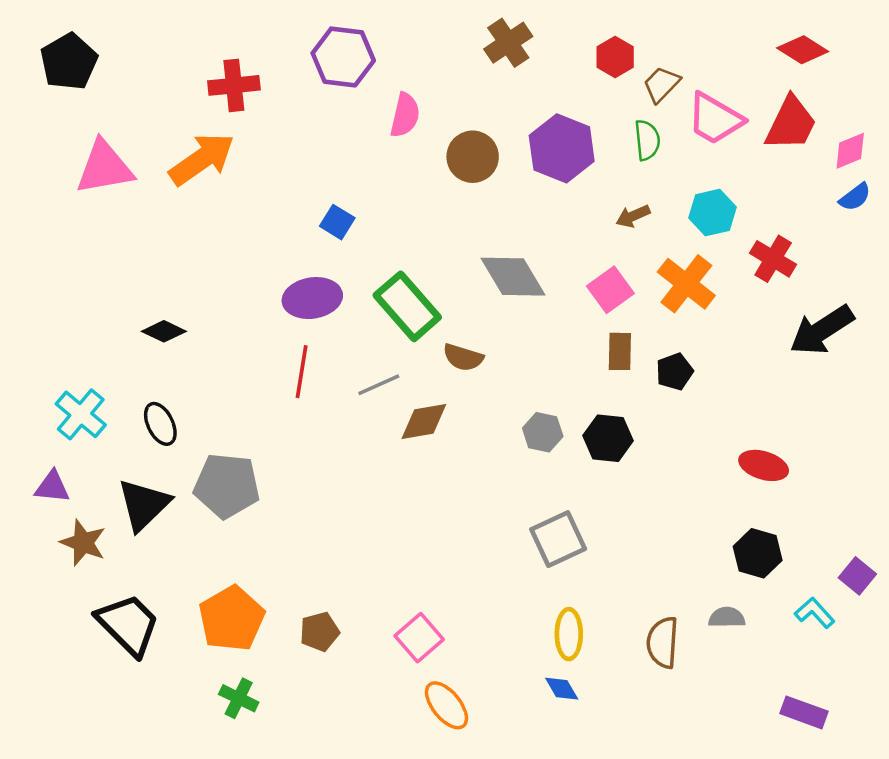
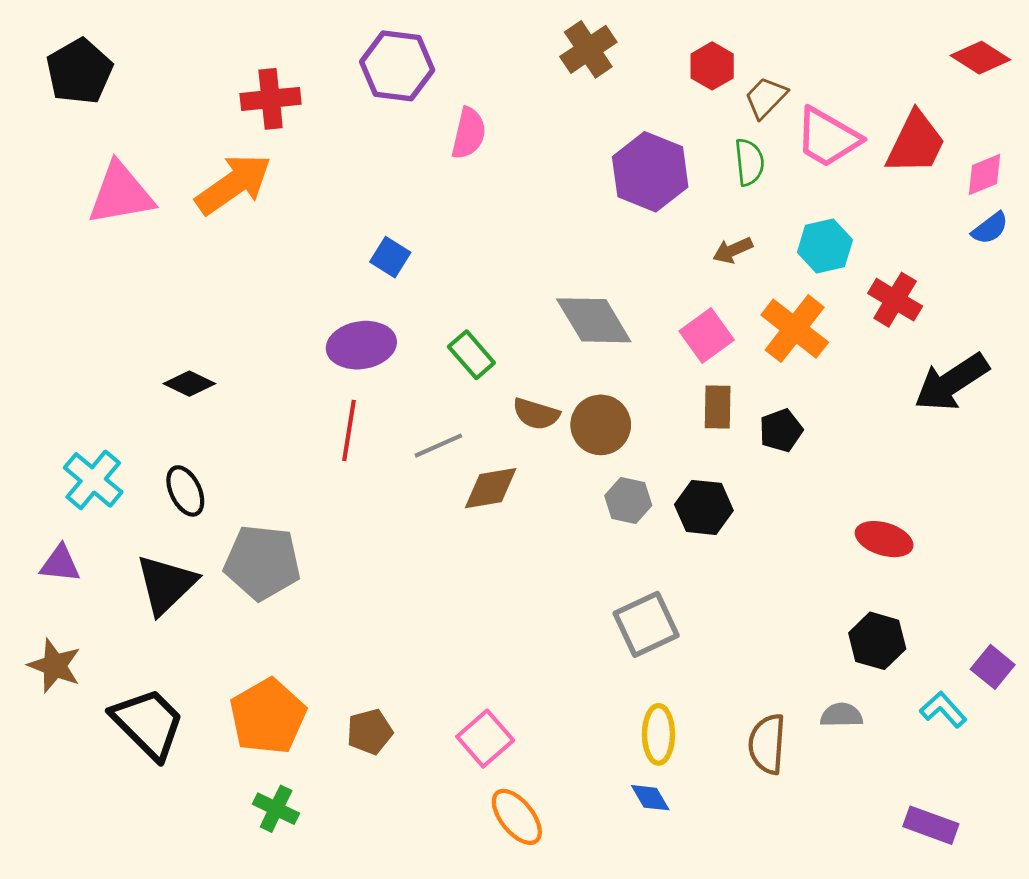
red diamond: (803, 50) -> (980, 58), moved
brown circle: (473, 157) -> (601, 425), moved
green rectangle: (407, 306) -> (471, 355), size x0.6
brown star: (83, 543) -> (55, 666), moved

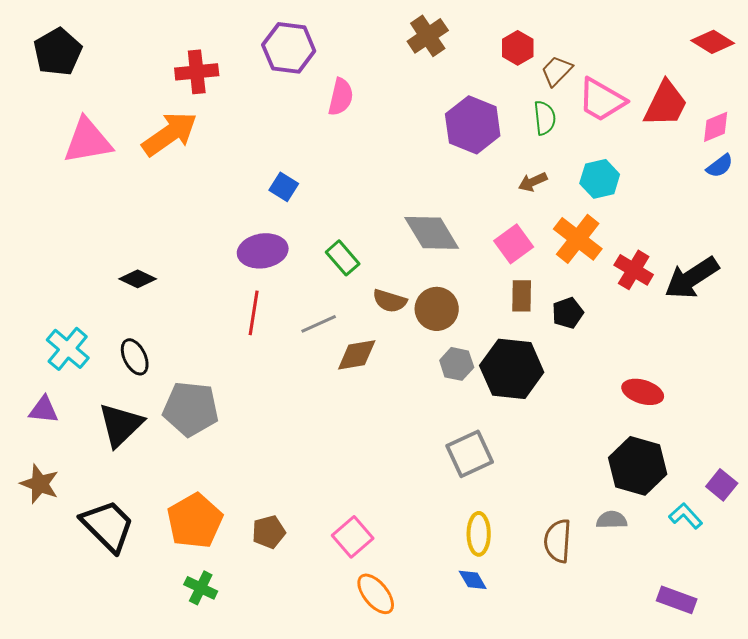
red cross: (895, 300) -> (634, 270), moved
black hexagon: (704, 507) -> (512, 369), size x1.5
black hexagon: (877, 641) -> (638, 466), size x1.4

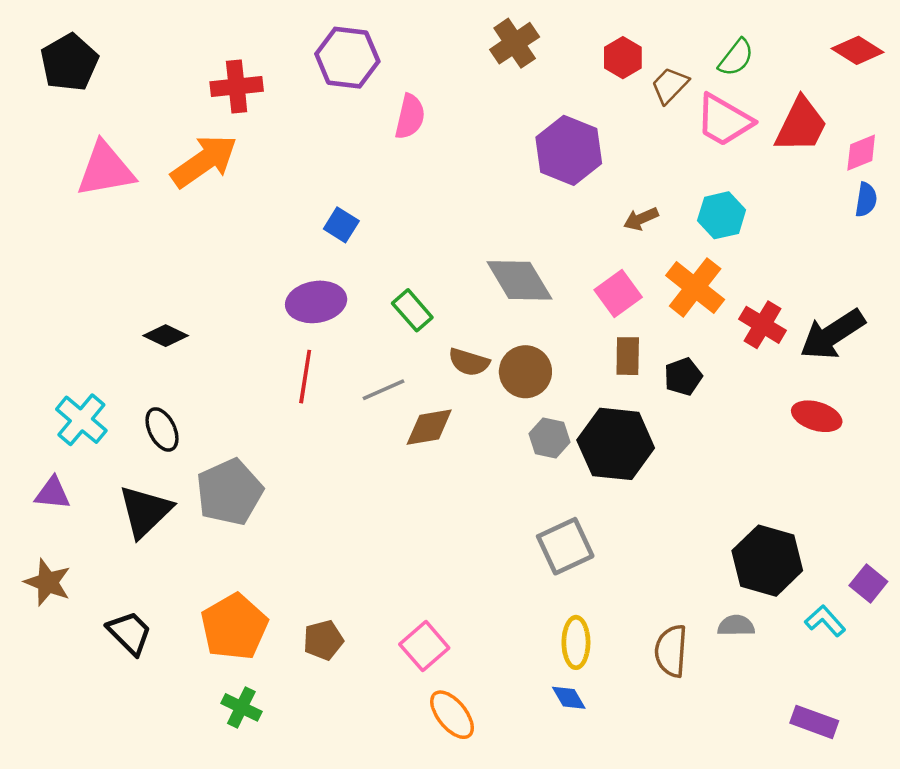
green semicircle: (545, 118) -> (736, 58), moved, turned 44
blue semicircle: (720, 166) -> (866, 200), turned -44
red ellipse: (643, 392) -> (817, 416), moved
gray pentagon: (191, 409) -> (229, 492), turned -30
black trapezoid: (108, 526) -> (130, 633), size x0.7

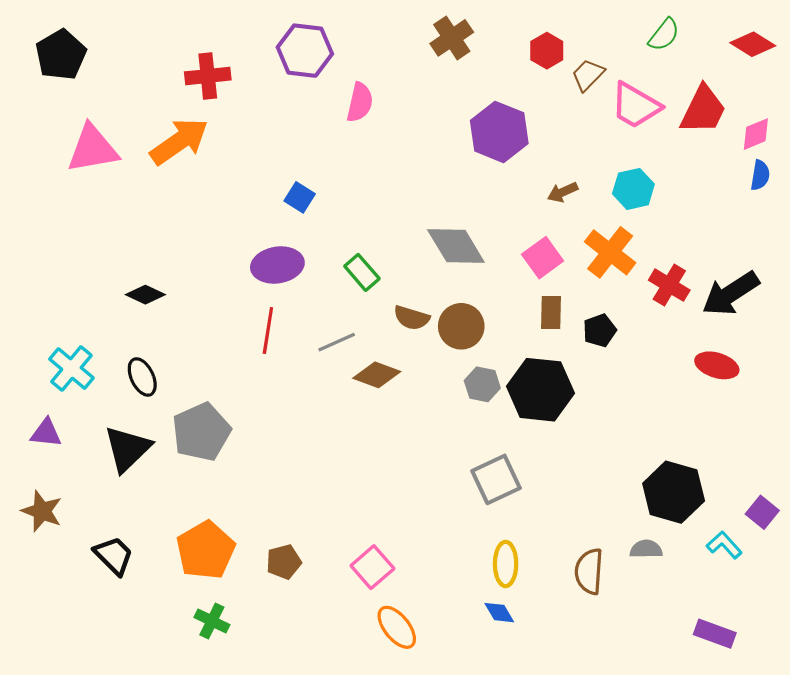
green semicircle: (736, 58) -> (664, 35), moved
brown diamond: (429, 427) -> (377, 375), turned 30

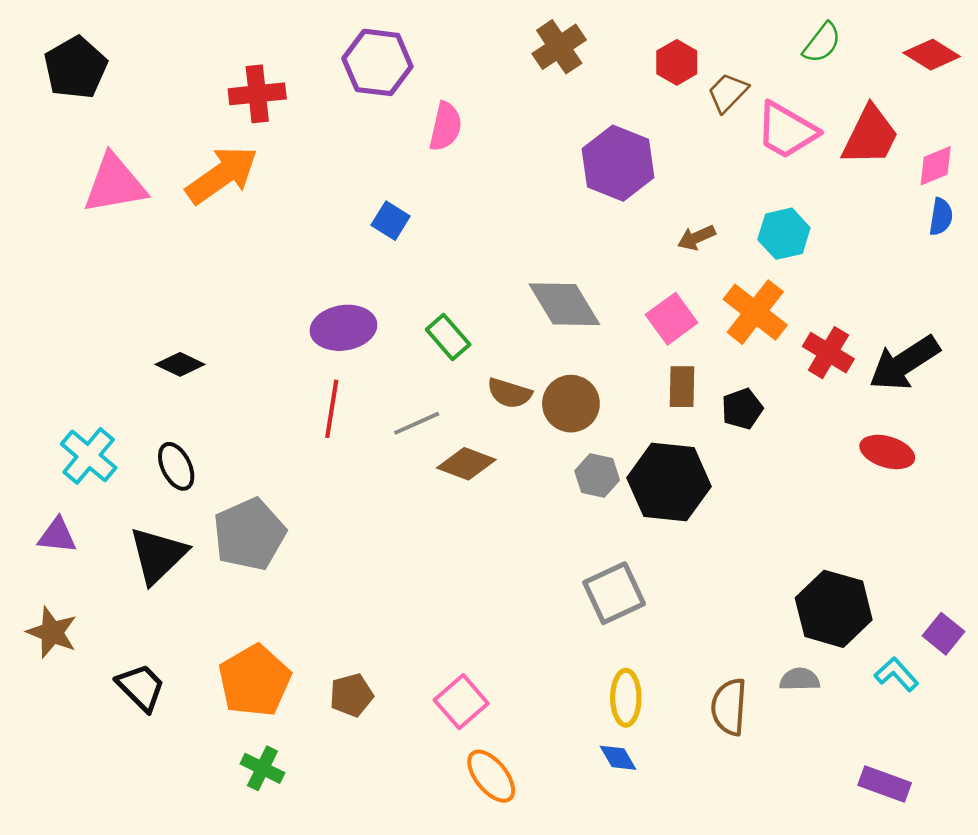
blue square: (300, 197) -> (391, 221), moved

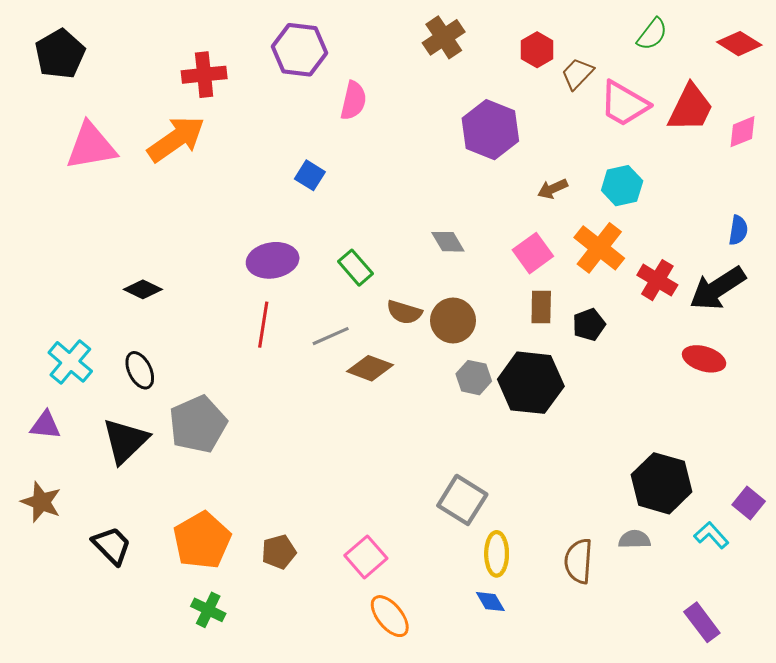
blue semicircle: (941, 217) -> (738, 230), moved
gray diamond: (564, 304) -> (448, 242), size x0.6
gray square: (614, 593) -> (462, 500), moved, turned -33
purple rectangle: (885, 784) -> (702, 622), turned 33

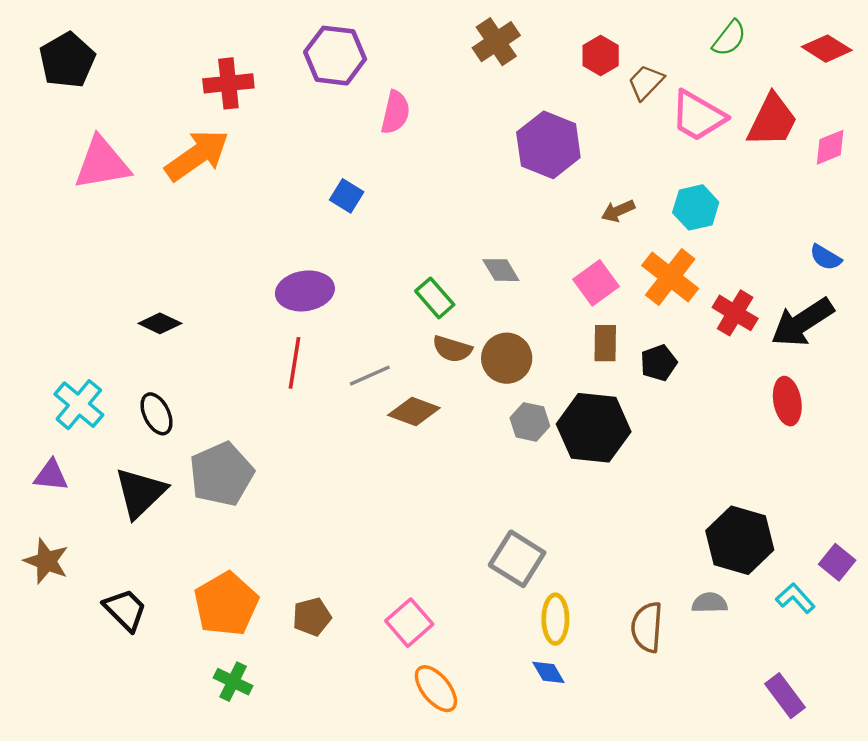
blue semicircle: (738, 230) -> (826, 257), turned 112
green rectangle: (356, 268) -> (435, 298), moved
red ellipse: (704, 359) -> (787, 401), turned 63

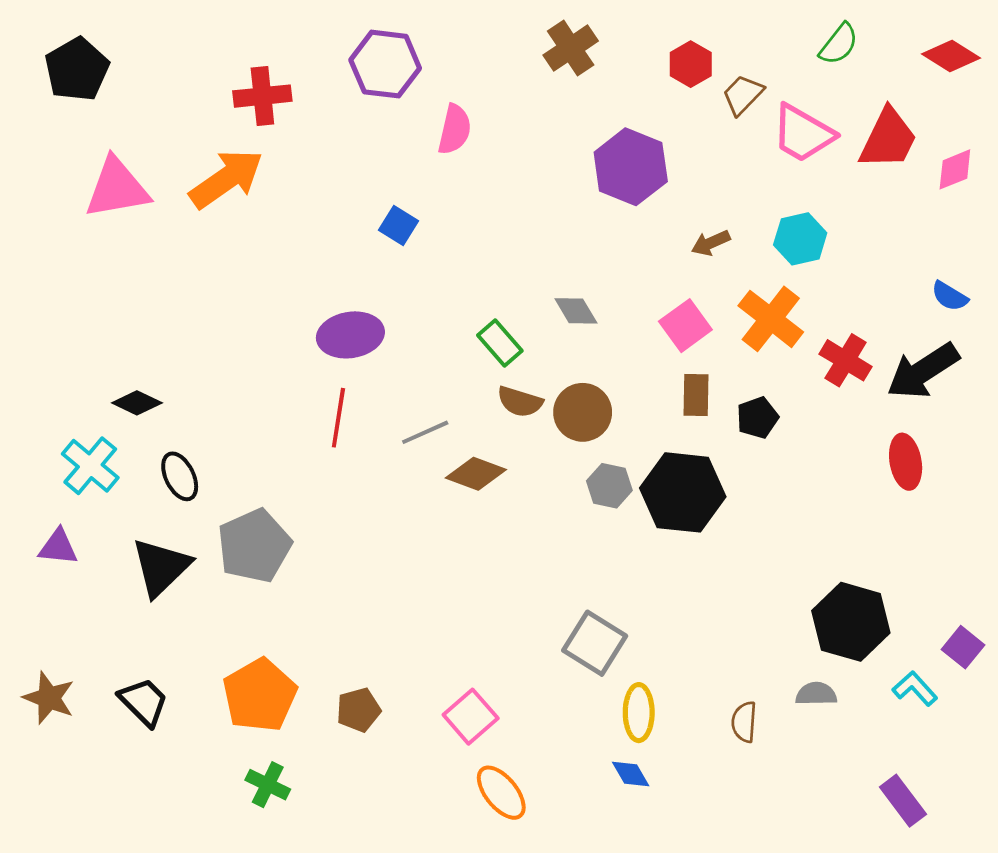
black diamond: (160, 323) -> (137, 403), moved
brown star: (46, 561) -> (49, 698), moved
brown semicircle: (647, 627) -> (744, 722), size x0.7

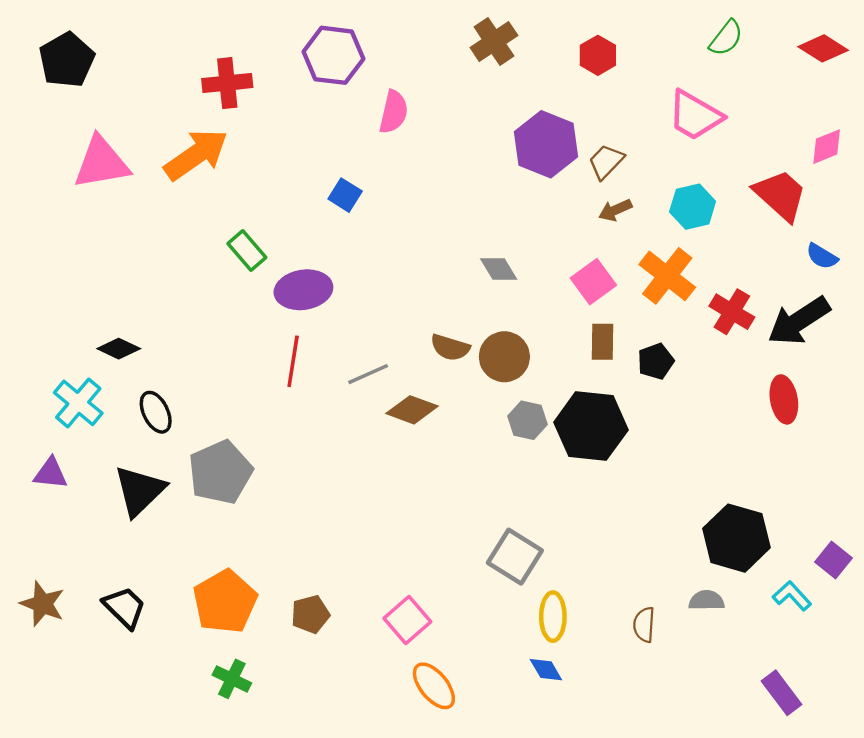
brown trapezoid: (743, 95) -> (606, 162), moved
red trapezoid: (888, 139) -> (780, 195), moved, turned -74
green rectangle: (500, 343) -> (247, 250), moved

